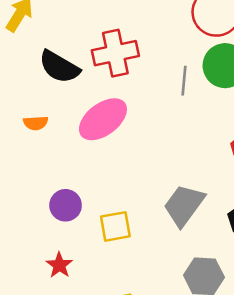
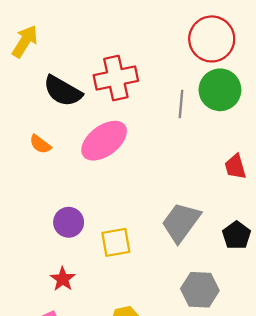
orange semicircle: (36, 123) -> (40, 144), turned 40

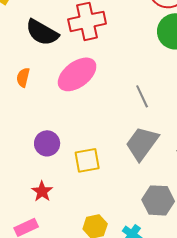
gray line: (181, 104) -> (142, 96), moved, turned -30
orange semicircle: (40, 144) -> (23, 77), turned 66

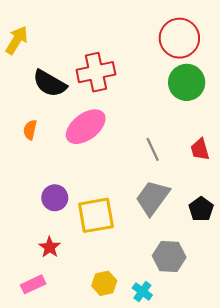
yellow square: (87, 160) -> (96, 215), size x1.4

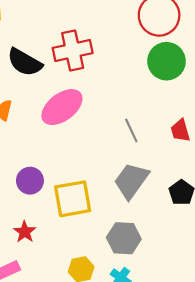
gray hexagon: (169, 256) -> (124, 238), moved

